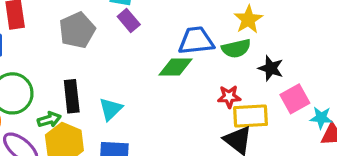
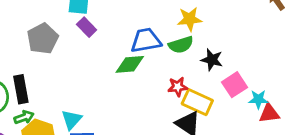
yellow star: (248, 19) -> (190, 19), turned 30
black rectangle: (72, 96) -> (21, 89), moved
cyan triangle: (111, 109) -> (72, 120), moved
yellow rectangle: (251, 116) -> (197, 102), turned 32

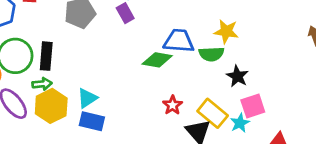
red star: (178, 87) -> (173, 105), moved, turned 30
cyan star: (258, 99) -> (240, 123), moved, turned 30

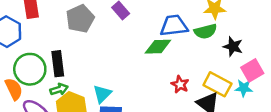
cyan star: (240, 123) -> (244, 88), turned -30

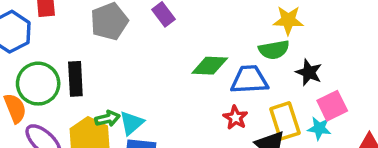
blue trapezoid: (174, 26) -> (249, 80), moved
yellow rectangle: (217, 84) -> (285, 121), turned 40
green arrow: (59, 89) -> (108, 119), moved

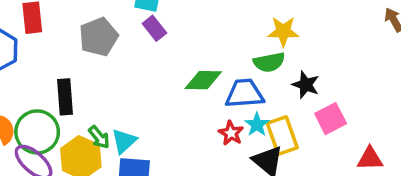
green circle: (38, 84) -> (37, 132), moved
green arrow: (108, 119) -> (99, 137), turned 65
cyan star: (319, 128) -> (257, 125), moved, turned 30

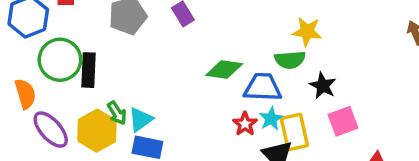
green circle: (37, 132) -> (60, 60), moved

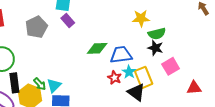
green semicircle: (290, 60) -> (157, 34), moved
black rectangle: (89, 70) -> (14, 83), moved

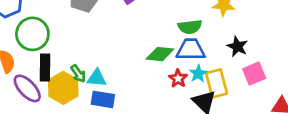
green semicircle: (157, 34) -> (190, 27), moved
green diamond: (97, 48) -> (160, 54), moved
cyan triangle: (54, 85) -> (97, 78), turned 42

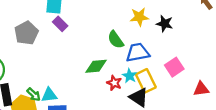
green semicircle: (190, 27) -> (116, 40), turned 72
black star: (237, 47) -> (165, 24), moved
blue trapezoid: (191, 49) -> (138, 52), moved

